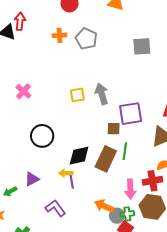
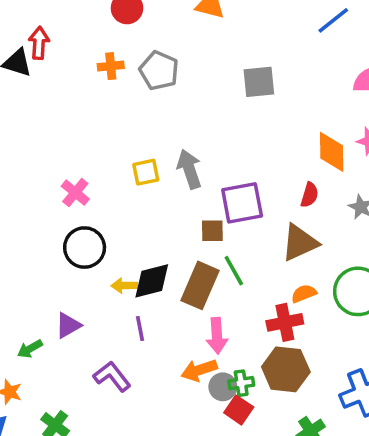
pink cross: (23, 91) -> (75, 193), moved
green line: (125, 151) -> (234, 271), turned -36
yellow arrow: (66, 173) -> (124, 286), moved
pink arrow: (130, 189) -> (217, 336), moved
orange arrow: (104, 206) -> (199, 370), turned -42

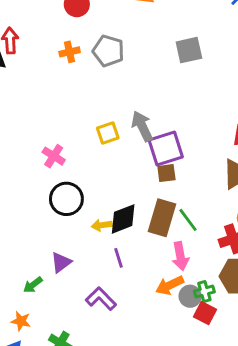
purple square: (242, 203) -> (166, 149), moved
green line: (234, 271) -> (188, 220), moved

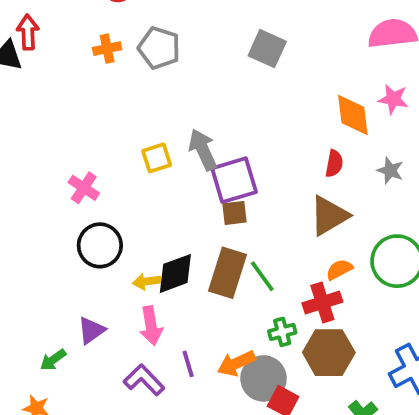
gray square: (189, 50) -> (267, 49), turned 36
pink arrow: (180, 256) -> (151, 326), moved
purple line: (118, 258) -> (188, 364), moved
green cross: (204, 292) -> (282, 332), moved
gray circle: (190, 296) -> (264, 378), size x1.5

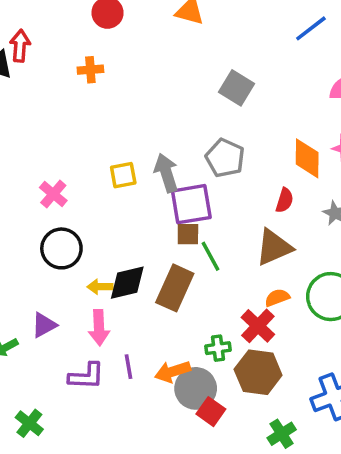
gray pentagon: (159, 48) -> (225, 158), moved
green line: (262, 276) -> (210, 256), moved
red cross: (322, 303) -> (258, 326), turned -36
purple L-shape: (144, 380) -> (86, 376), turned 129

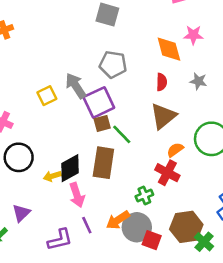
pink arrow: (99, 328) -> (77, 195), moved
brown hexagon: (258, 372) -> (186, 227), moved

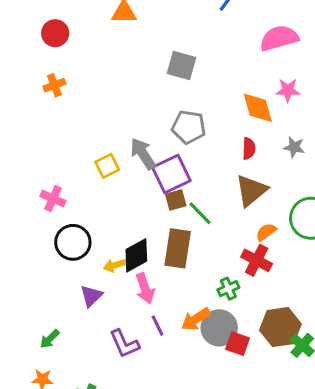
purple triangle: (21, 213) -> (91, 296), moved
purple L-shape: (60, 240) -> (124, 344), turned 80

